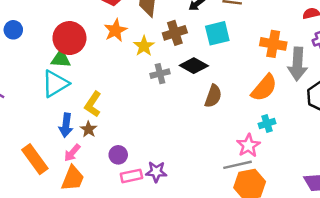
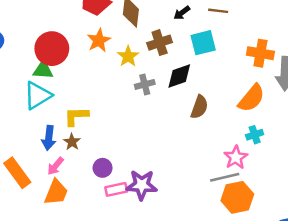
black diamond: (194, 66) -> (179, 76), turned -48
yellow L-shape: (93, 104) -> (76, 116), turned 55
purple star: (156, 172) -> (142, 185), size x1.4

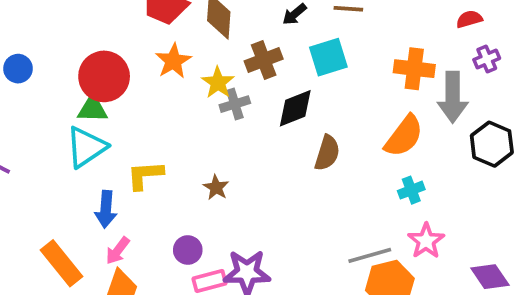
gray cross: (145, 84) -> (235, 104), moved
brown star: (72, 142) -> (216, 187), moved
pink star: (236, 157) -> (426, 241), moved

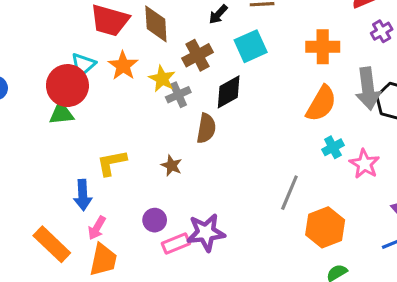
gray arrow: (453, 97) -> (368, 89), moved
cyan triangle: (86, 147) -> (83, 65), moved, size x0.7
brown semicircle: (327, 153) -> (206, 128), moved
pink star: (426, 241) -> (364, 164), moved
gray line: (370, 255) -> (289, 193), moved, turned -44

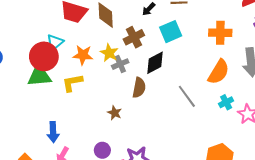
orange star: (123, 66) -> (83, 55), moved, turned -30
green triangle: (61, 113) -> (39, 76), size x1.4
yellow L-shape: (112, 163) -> (72, 83), moved
gray line: (289, 193) -> (187, 96), moved, turned -60

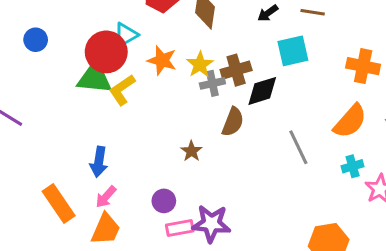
brown cross: (134, 37) -> (236, 70), moved
yellow L-shape: (72, 83) -> (122, 90), moved, turned -35

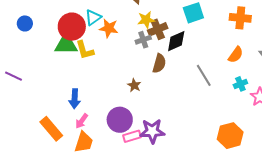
cyan triangle: (126, 35) -> (93, 17), moved
yellow star: (200, 65) -> (146, 20), moved, turned 30
yellow L-shape: (122, 90) -> (85, 50), turned -65
orange semicircle: (350, 121) -> (236, 55), size x0.7
purple circle: (164, 201) -> (120, 120), size x1.6

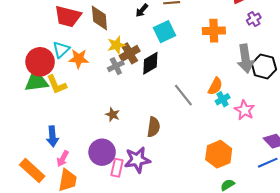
orange semicircle: (236, 55) -> (215, 86), moved
brown semicircle: (159, 63) -> (153, 127), moved
pink rectangle: (132, 136) -> (117, 168), turned -54

